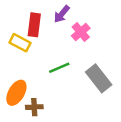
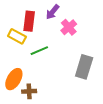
green line: (59, 68) -> (39, 51), moved
gray rectangle: (99, 78) -> (84, 67), turned 55

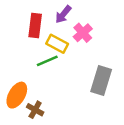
yellow rectangle: (17, 36) -> (57, 44), moved
brown cross: (29, 91) -> (35, 110), turned 32

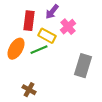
orange ellipse: (17, 95) -> (16, 49), moved

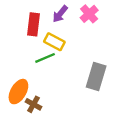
pink cross: (68, 27) -> (89, 14), moved
orange ellipse: (16, 49) -> (18, 92), moved

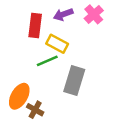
purple arrow: (60, 14) -> (63, 14), turned 30
gray rectangle: (96, 76) -> (74, 80), moved

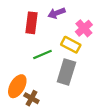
pink cross: (94, 14) -> (84, 28), moved
yellow rectangle: (57, 44) -> (71, 45), moved

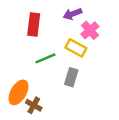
purple arrow: (57, 13) -> (72, 14), moved
gray rectangle: (66, 72) -> (71, 77), size x0.7

